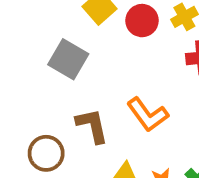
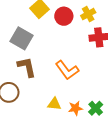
brown L-shape: (92, 126) -> (27, 67), moved

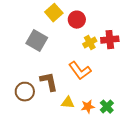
yellow cross: (88, 14) -> (90, 43), moved
brown L-shape: (27, 67) -> (49, 82), moved

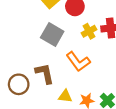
gray square: (37, 41) -> (52, 35), moved

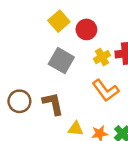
orange L-shape: (78, 62) -> (106, 90), moved
brown circle: (19, 84) -> (19, 101), moved

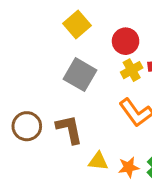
red circle: (86, 29) -> (126, 41), moved

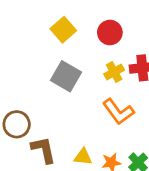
red circle: (126, 41) -> (110, 32), moved
brown L-shape: (69, 129) -> (43, 150), moved

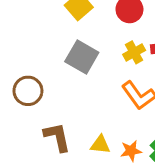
brown circle: (17, 124) -> (28, 91), moved

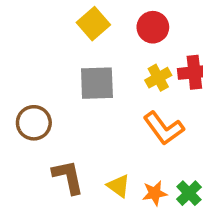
gray square: (82, 57) -> (97, 83), turned -32
yellow triangle: (100, 145) -> (119, 186), turned 30

